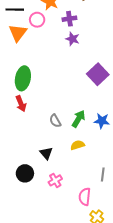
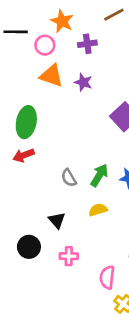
orange triangle: (18, 33) -> (51, 76), moved, turned -48
purple star: (72, 39) -> (83, 82), moved
red arrow: (21, 104) -> (24, 155), turned 91
pink cross: (55, 180) -> (69, 256), turned 32

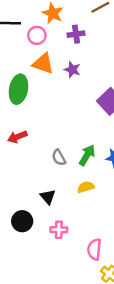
green ellipse: (26, 122) -> (19, 89), moved

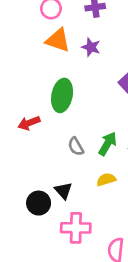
green ellipse: (19, 89) -> (62, 95), moved
black circle: (22, 221) -> (39, 203), moved
pink cross: (59, 230) -> (76, 228), size x1.5

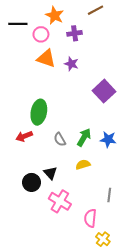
green ellipse: (62, 95) -> (39, 112), moved
red arrow: (29, 123) -> (24, 136), moved
pink cross: (76, 228) -> (60, 201), turned 30

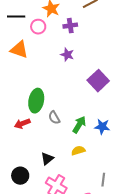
orange triangle: (46, 59) -> (19, 50), moved
gray semicircle: (60, 139) -> (54, 118), moved
black triangle: (50, 173) -> (47, 159), turned 32
black circle: (31, 182) -> (20, 176), moved

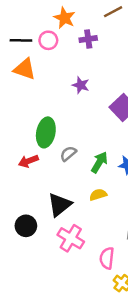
black line: (16, 17) -> (21, 40), moved
purple star: (67, 55) -> (81, 85), moved
gray semicircle: (54, 118) -> (68, 154), turned 80
black triangle: (47, 159) -> (60, 205), size x1.5

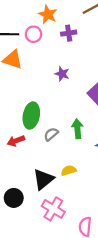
green arrow: (99, 162) -> (77, 129), moved, turned -36
yellow semicircle: (98, 195) -> (69, 170), moved

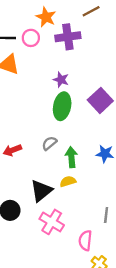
purple cross: (69, 33) -> (68, 37), size x1.5
green ellipse: (31, 116) -> (62, 106), moved
green arrow: (77, 129) -> (71, 157), moved

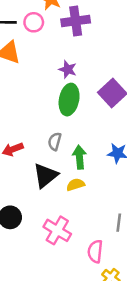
gray semicircle: (49, 143) -> (55, 141), turned -35
black triangle: (41, 191) -> (45, 175), moved

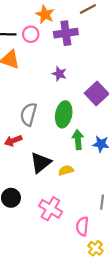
green ellipse: (69, 100) -> (64, 114), moved
gray semicircle: (55, 141) -> (29, 114), moved, size x1.5
green arrow: (79, 157) -> (78, 140), moved

